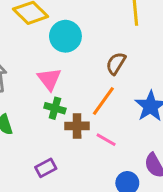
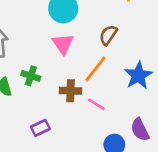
pink triangle: (49, 79) -> (63, 44), moved
green cross: (55, 108) -> (31, 76), moved

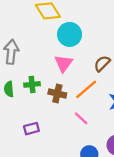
green cross: (31, 76) -> (32, 84), turned -35
brown cross: (71, 91) -> (57, 93), moved

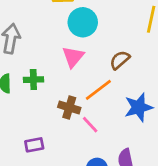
brown cross: (57, 93) -> (69, 107), moved
purple rectangle: (31, 129) -> (34, 145), moved

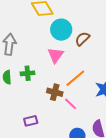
brown semicircle: (120, 60) -> (82, 39), moved

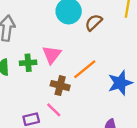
pink triangle: (56, 55) -> (52, 55), moved
pink line: (71, 104) -> (54, 110), moved

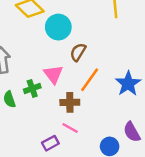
brown semicircle: (94, 22) -> (78, 52), moved

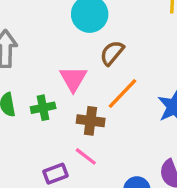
green cross: (32, 89) -> (43, 108), moved

